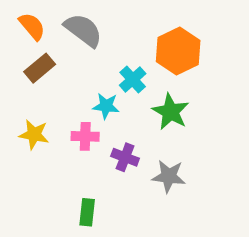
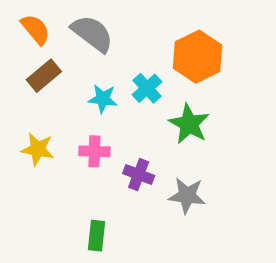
cyan star: (106, 106) -> (103, 99), moved

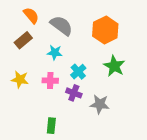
orange semicircle: (35, 29) -> (31, 15), moved
gray semicircle: (92, 33) -> (61, 26), moved
cyan cross: (147, 88) -> (78, 72), moved
green star: (189, 124) -> (114, 66), moved

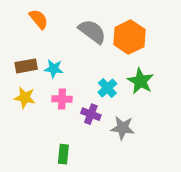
gray semicircle: (61, 26) -> (92, 32), moved
brown rectangle: (23, 40) -> (26, 66), moved, turned 30
cyan star: (55, 53) -> (54, 69), moved
cyan cross: (78, 72) -> (107, 88), moved

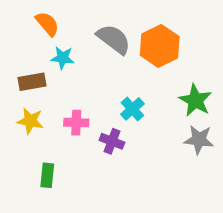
cyan star: (54, 69) -> (63, 58), moved
green star: (140, 81) -> (195, 100), moved
gray star: (123, 128) -> (199, 140), moved
green rectangle: (63, 154) -> (47, 175), moved

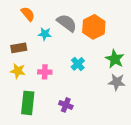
cyan star: (63, 58) -> (45, 34), moved
purple cross: (112, 141) -> (66, 105), moved
green rectangle: (47, 175) -> (28, 103), size x1.6

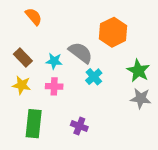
gray semicircle: (67, 23) -> (81, 53), moved
cyan star: (45, 34) -> (54, 61), moved
brown rectangle: (19, 48) -> (23, 57), turned 56

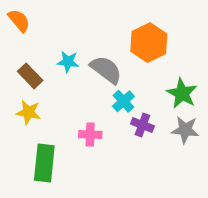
orange semicircle: (34, 17) -> (19, 21), moved
cyan star: (54, 61) -> (68, 62), moved
pink cross: (54, 86) -> (90, 135), moved
purple cross: (79, 126) -> (142, 125), moved

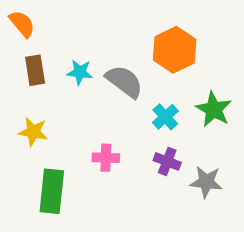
brown rectangle: (30, 76) -> (35, 70), moved, turned 35
cyan cross: (123, 101) -> (165, 117), moved
purple cross: (142, 125) -> (167, 161), moved
gray star: (185, 130) -> (206, 182), moved

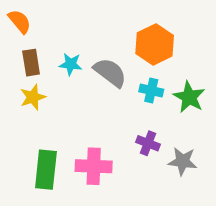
cyan cross: (165, 117) -> (151, 91), moved, turned -35
yellow star: (33, 132) -> (33, 97), moved, turned -30
pink cross: (106, 158) -> (94, 166), moved, size x1.5

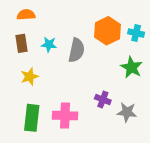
orange semicircle: (20, 21) -> (26, 15), moved, turned -54
gray semicircle: (110, 72) -> (76, 50), turned 65
cyan cross: (151, 91) -> (136, 33), moved
yellow star: (33, 97) -> (29, 77), moved

